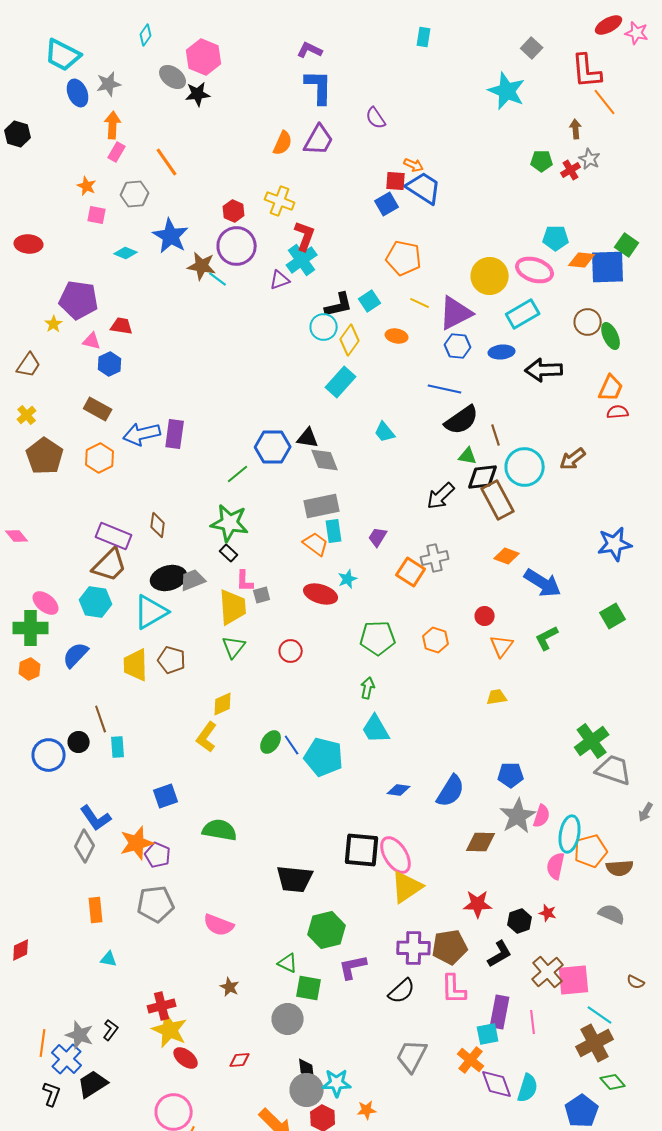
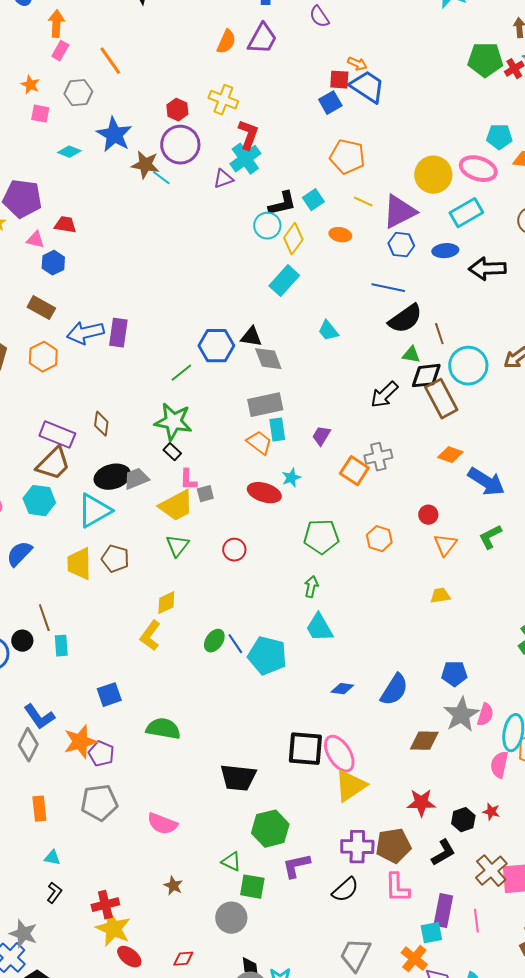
green pentagon: (542, 161) -> (485, 60), size x1.6
yellow trapezoid: (233, 607) -> (176, 506), turned 66
black L-shape: (111, 1030) -> (54, 893), moved

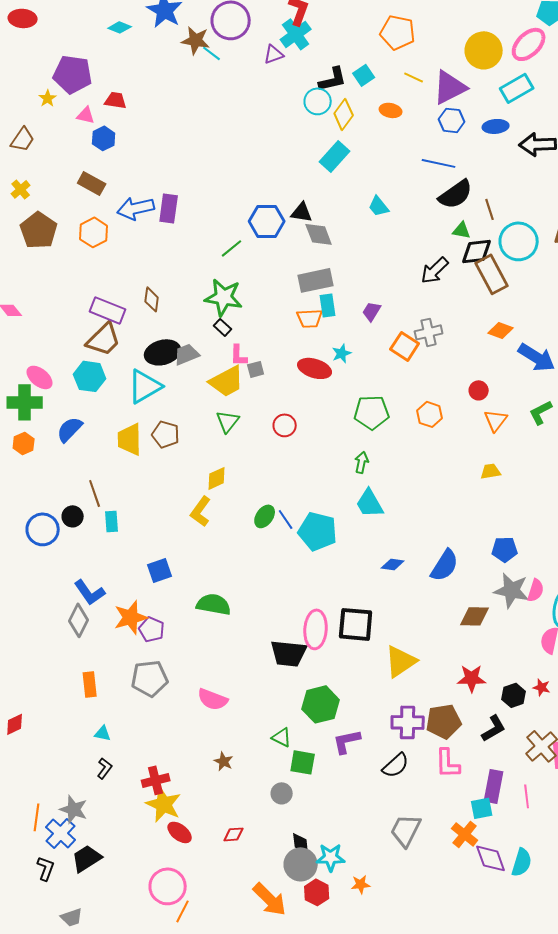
pink ellipse: (478, 169) -> (529, 44), turned -63
orange trapezoid: (259, 443) -> (310, 318), turned 140
gray star: (461, 715) -> (512, 590), turned -30
pink ellipse: (339, 754) -> (316, 629), moved, turned 36
gray circle: (231, 918) -> (282, 793), size x0.7

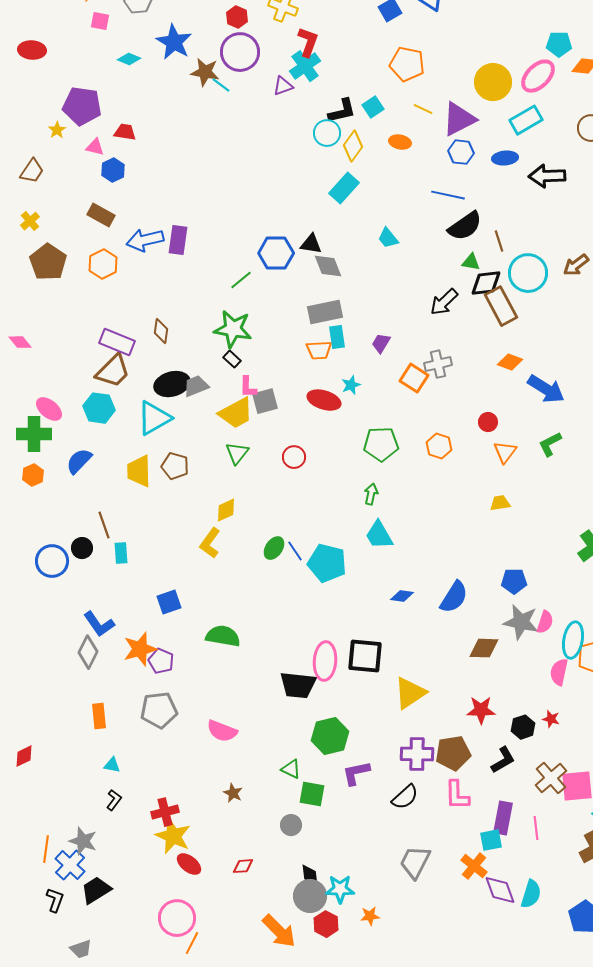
gray square: (256, 369) -> (265, 401), size x1.5

